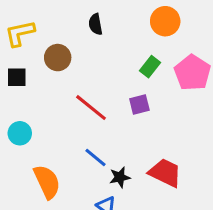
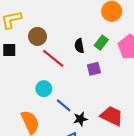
black semicircle: (96, 24) -> (79, 46), moved
red line: (91, 108) -> (53, 58), moved
cyan circle: (20, 133) -> (44, 89), moved

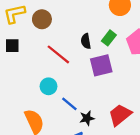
brown circle: (38, 36) -> (42, 19), moved
purple square: (94, 69) -> (101, 65), size x1.5
red trapezoid: (112, 116) -> (120, 115), turned -65

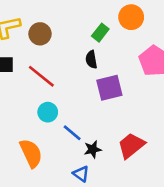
green rectangle: (109, 38) -> (100, 33), moved
red line: (58, 54) -> (41, 76), moved

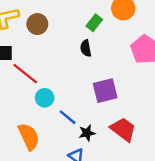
red line: (41, 76) -> (25, 74), moved
purple square: (109, 88) -> (105, 91), moved
red trapezoid: (131, 146) -> (123, 129), turned 76

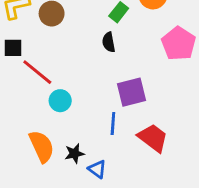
blue line: (68, 117) -> (113, 124), moved, turned 54
black star: (87, 133) -> (74, 153), moved

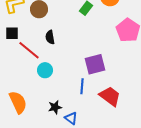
black semicircle: (109, 42) -> (50, 37), moved
orange semicircle: (42, 146) -> (18, 102), moved

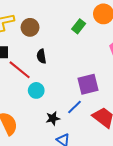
blue line: (82, 86) -> (74, 107), turned 42
black star: (55, 107) -> (53, 118), moved

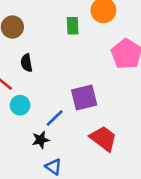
green rectangle: (79, 26) -> (73, 26), turned -40
blue line: (74, 107) -> (55, 118), moved

